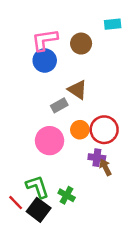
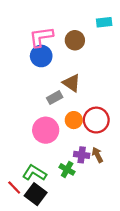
purple cross: (97, 158) -> (82, 155), moved
green L-shape: (37, 187) -> (34, 173), turned -40
green cross: (67, 195) -> (67, 169), moved

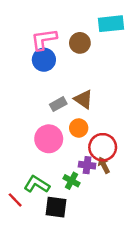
cyan rectangle: (104, 22) -> (111, 24), size x1.5
brown triangle: (72, 83) -> (83, 99), moved
red circle: (96, 120) -> (103, 147), moved
black square: (36, 194) -> (56, 207), moved, turned -30

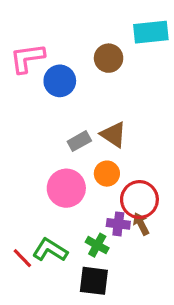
pink L-shape: (44, 39) -> (27, 58), moved
red line: (15, 200) -> (22, 258), moved
black square: (56, 207) -> (94, 281), moved

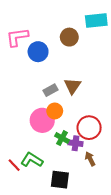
brown triangle: (113, 135) -> (72, 86), turned 30
orange circle: (107, 174) -> (55, 111), moved
brown arrow: (141, 224) -> (90, 159), moved
green cross: (97, 245) -> (62, 138), moved

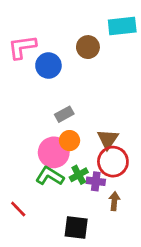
brown triangle: (72, 86) -> (108, 139), moved
green cross: (62, 138) -> (79, 175), turned 32
brown arrow: (90, 159) -> (114, 201), turned 32
green L-shape: (32, 160) -> (50, 176), moved

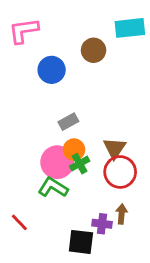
pink L-shape: (22, 47) -> (24, 31), moved
green cross: (79, 175) -> (80, 164), moved
purple cross: (96, 181) -> (102, 224), moved

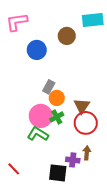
gray rectangle: (68, 122) -> (49, 87), turned -32
orange circle: (74, 150) -> (57, 98), moved
red line: (19, 222) -> (14, 169), moved

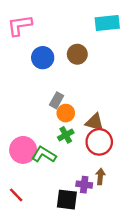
brown circle: (67, 36) -> (77, 54), moved
brown triangle: (82, 106) -> (95, 122), turned -48
pink circle: (41, 116) -> (23, 150), moved

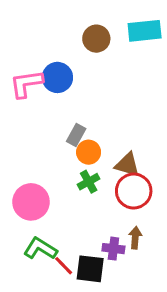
pink L-shape: (20, 25) -> (26, 84), moved
brown circle: (77, 54) -> (96, 39), moved
green L-shape: (44, 155) -> (40, 249), moved
red line: (16, 195) -> (64, 266), moved

